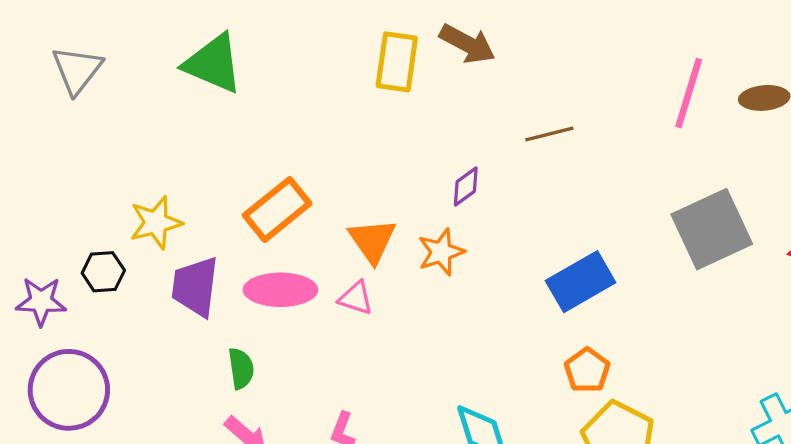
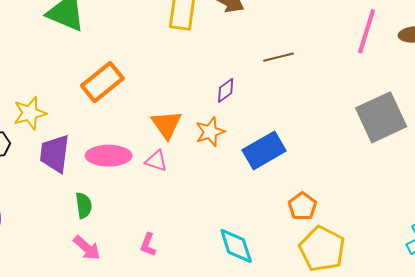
orange rectangle: (277, 209) -> (102, 82), moved
blue rectangle: (581, 282) -> (264, 150), moved

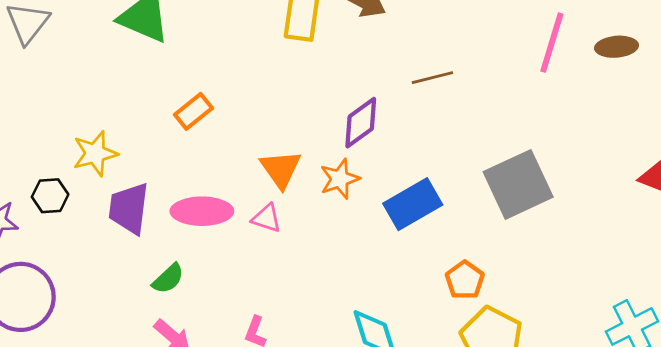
orange rectangle: (102, 82) -> (193, 111), size x0.7
purple diamond: (226, 90) -> (361, 123), size x1.5
gray square: (381, 117) -> (518, 184), moved
green semicircle: (84, 205) -> (168, 279), turned 55

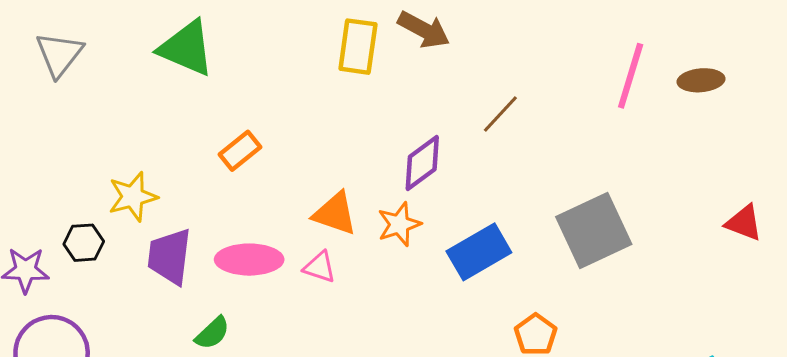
brown line: (432, 78) -> (500, 114), turned -33
orange triangle: (281, 169) -> (335, 214), turned -36

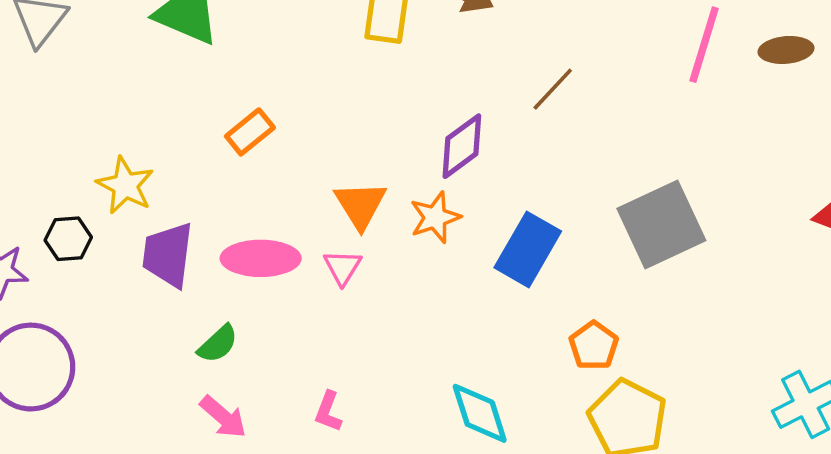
yellow star: (133, 197) -> (125, 185), turned -30
orange triangle: (335, 214) -> (360, 205), turned 39
blue rectangle: (479, 252) -> (528, 249), turned -30
pink triangle: (320, 267) -> (343, 267), turned 44

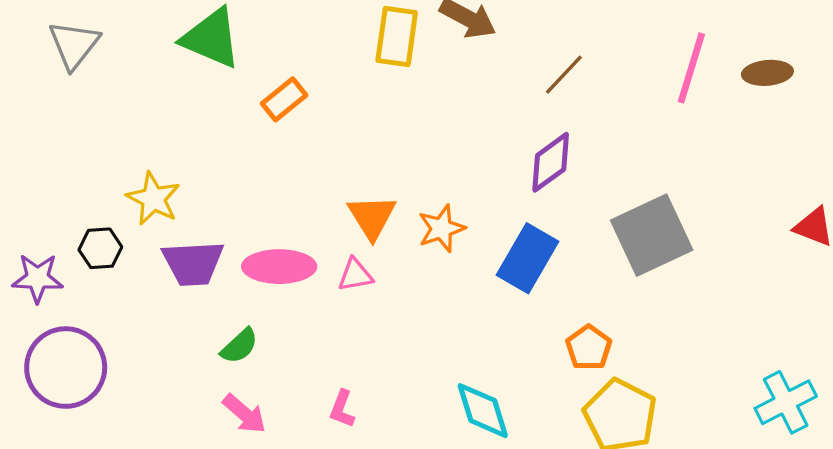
brown line: (553, 89) -> (564, 75), moved
orange rectangle: (250, 132) -> (284, 99), moved
purple diamond: (462, 146) -> (551, 162), moved
purple trapezoid: (168, 255) -> (193, 263), turned -100
pink triangle: (343, 267) -> (355, 275), turned 48

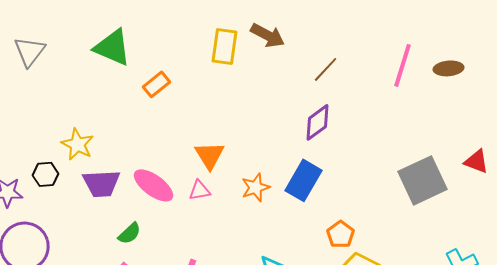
orange star: (441, 228) -> (256, 187), moved
gray square: (652, 235) -> (423, 180), moved
pink ellipse: (279, 267) -> (154, 185), turned 36

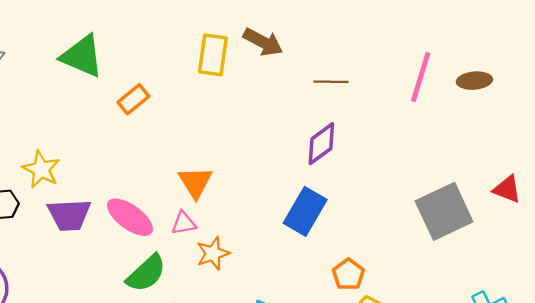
brown line: (326, 69) -> (331, 82), turned 48
orange star: (256, 187) -> (213, 253), moved
green semicircle: (130, 233) -> (146, 273), moved, size x1.5

